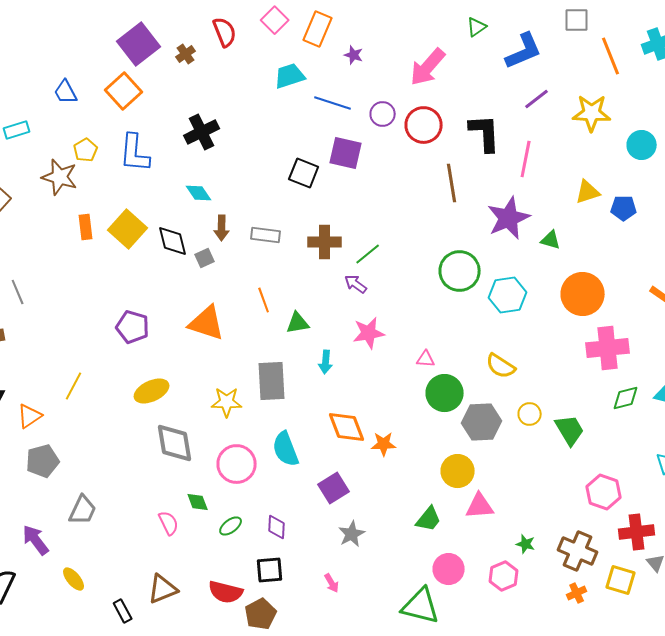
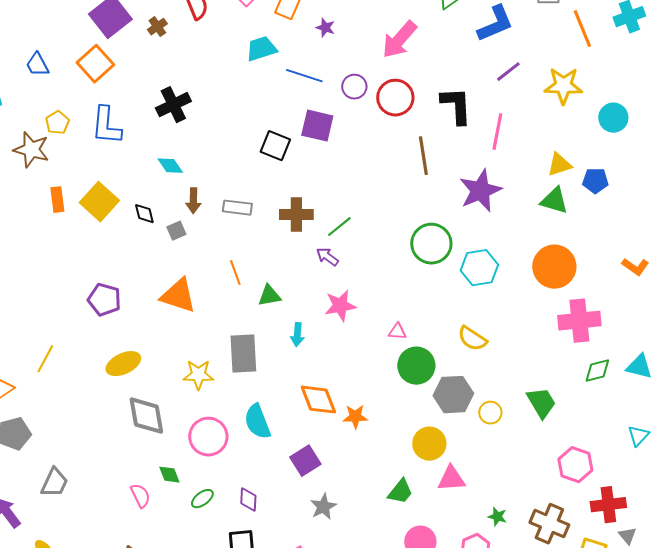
green triangle: (551, 240) -> (554, 201), moved, size x1.4
black diamond: (173, 241) -> (144, 214), size x0.7
yellow circle: (530, 414) -> (490, 413), moved

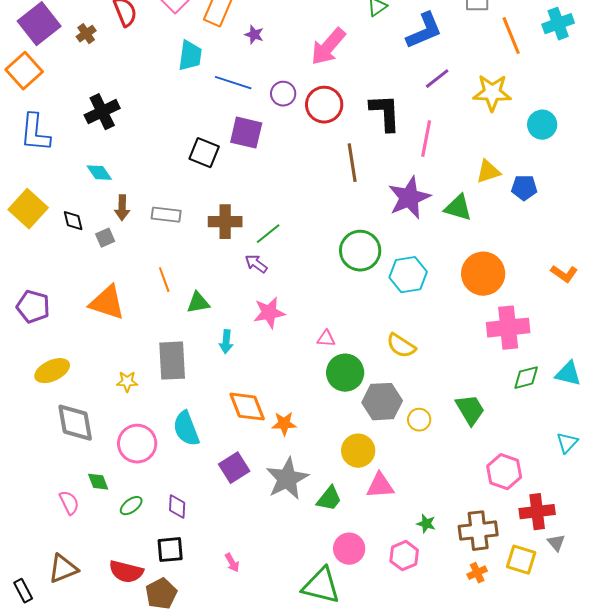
cyan trapezoid: (261, 49) -> (190, 56), turned 116
green triangle: (554, 201) -> (458, 208), moved
yellow star: (198, 375) -> (127, 382), size x0.7
gray star: (323, 507) -> (287, 479), moved, size x1.6
brown cross: (549, 524) -> (478, 531), turned -30

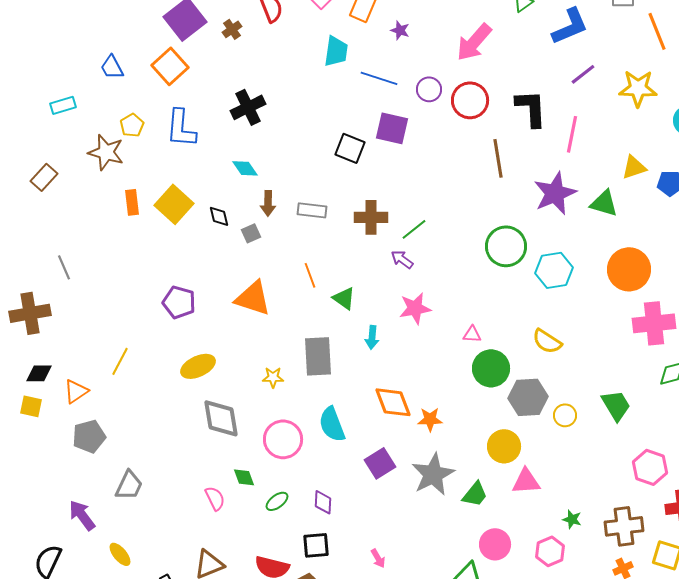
green triangle: (198, 303) -> (344, 298), turned 45

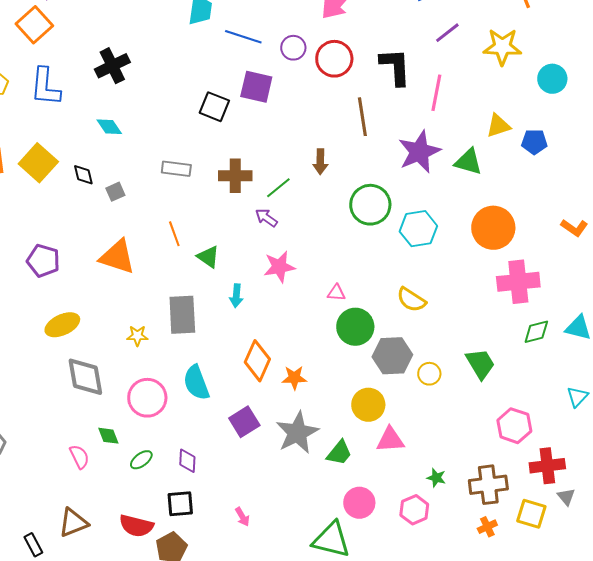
brown arrow: (268, 203) -> (320, 162), moved
orange diamond: (393, 402) -> (257, 361), turned 45

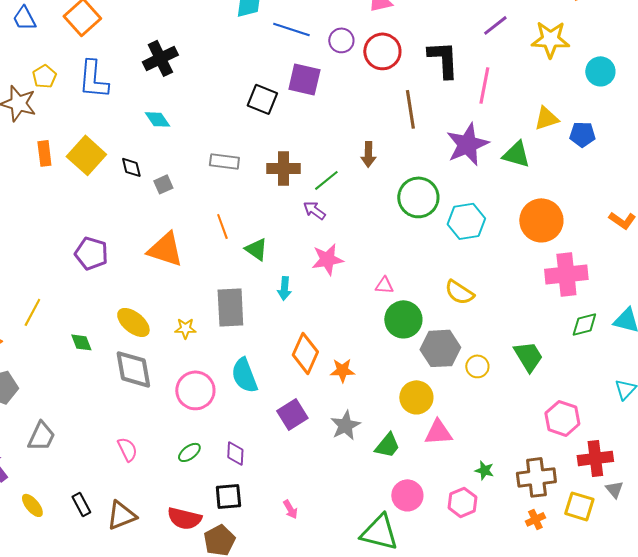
yellow ellipse: (62, 325) -> (133, 322), moved, turned 64
gray star: (297, 433) -> (345, 425), size x0.7
green diamond: (108, 436) -> (81, 342), moved
black rectangle: (33, 545) -> (81, 504), moved

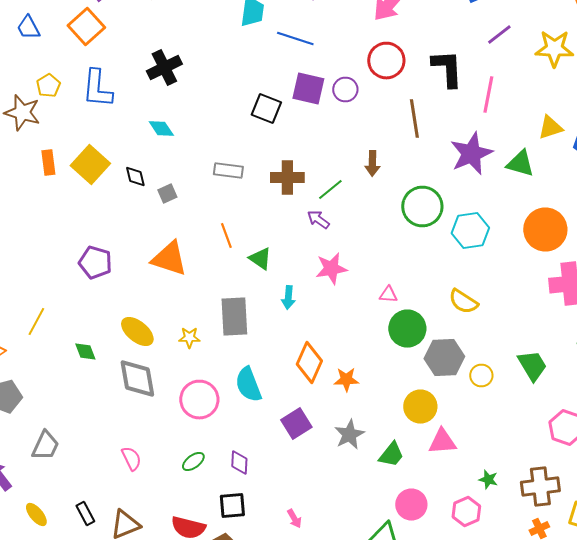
purple circle: (341, 40) -> (345, 90), moved

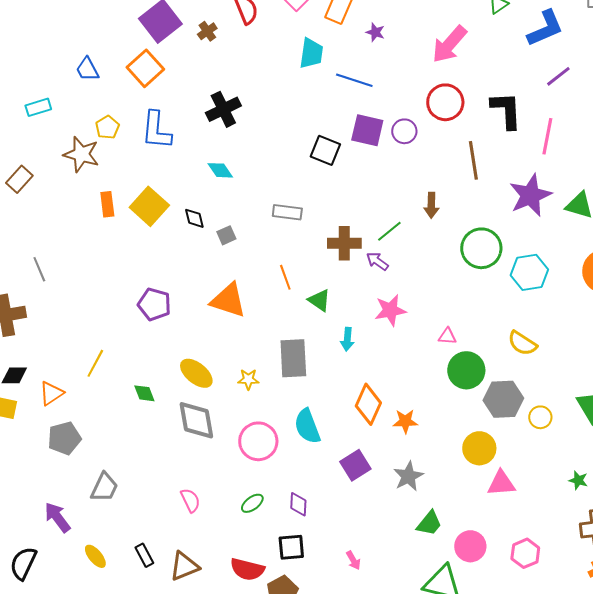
brown cross: (287, 178) -> (344, 243), moved
green trapezoid: (391, 454) -> (429, 523), moved
green star: (488, 480) -> (578, 480), moved

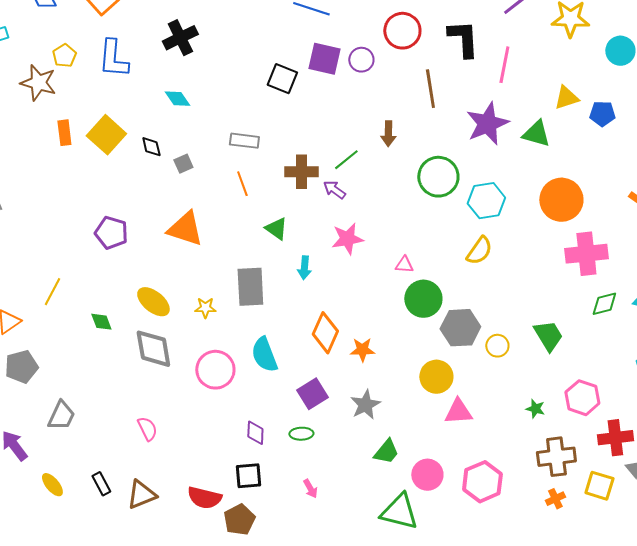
orange line: (285, 277) -> (242, 184), moved
yellow semicircle: (522, 343) -> (479, 251), moved, turned -88
green ellipse: (252, 503) -> (301, 434), moved, turned 35
pink hexagon: (525, 553) -> (482, 482), size x1.4

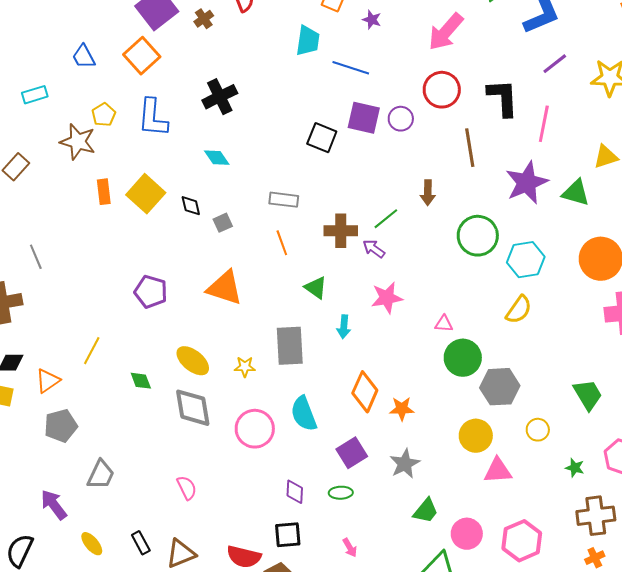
yellow circle: (497, 346) -> (538, 430), moved

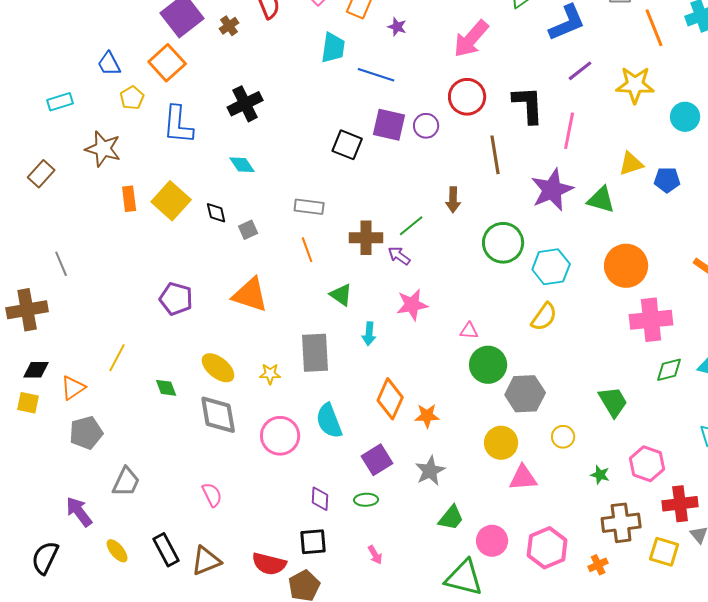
yellow pentagon: (104, 115) -> (132, 98), moved
black rectangle: (141, 543) -> (166, 550), size x1.4
orange cross: (595, 558) -> (598, 565), moved

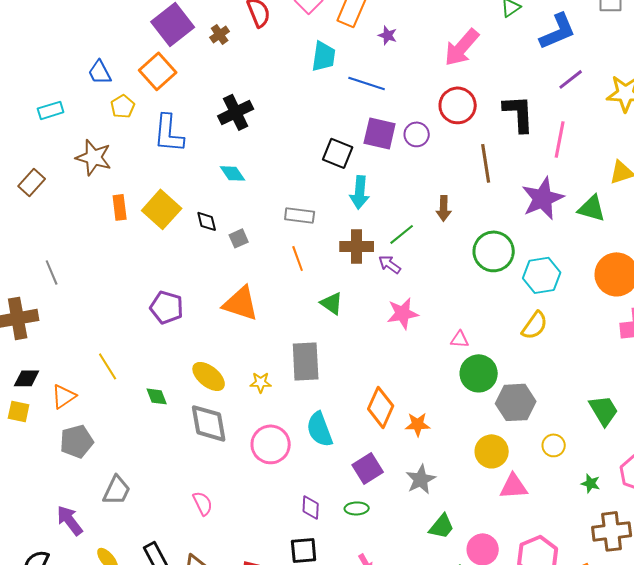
cyan arrow: (369, 334) -> (360, 192), moved, size x1.4
yellow line: (117, 358) -> (108, 366), turned -60

